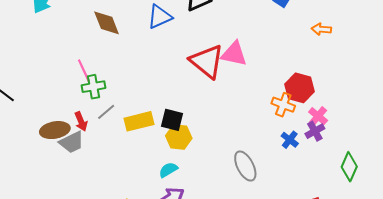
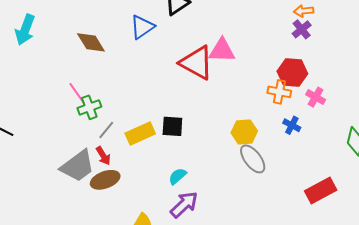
red arrow: (81, 121) -> (103, 156), moved
brown ellipse: (55, 130) -> (105, 180), moved
purple cross: (315, 131) -> (302, 29), moved
yellow hexagon: (179, 137) -> (244, 132), moved
gray trapezoid: (72, 142) -> (78, 166), size x1.4

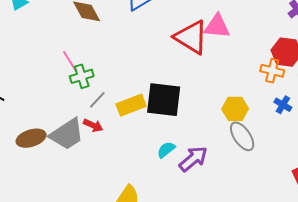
black square: (172, 126) -> (164, 100), size x1.6
red arrow: (103, 156) -> (93, 125), turned -36
brown ellipse: (105, 180) -> (31, 138), moved
purple arrow: (184, 204) -> (193, 159), moved

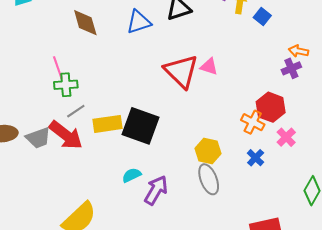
pink triangle: (217, 26) -> (209, 67), size x0.7
red arrow: (93, 125) -> (66, 135), size x1.8
gray trapezoid: (67, 134) -> (38, 138), size x0.7
purple arrow: (193, 159) -> (156, 190), turned -32

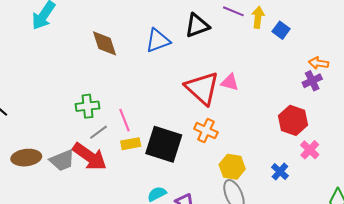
pink line: (58, 68) -> (125, 120), moved
orange cross: (253, 122) -> (206, 131), moved
yellow rectangle: (107, 124) -> (131, 144), size x0.7

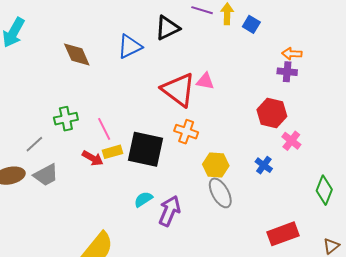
purple cross: (312, 81) -> (287, 72), turned 36
gray line: (98, 132) -> (34, 144), moved
red arrow: (90, 157) -> (93, 158), moved, size x0.6

